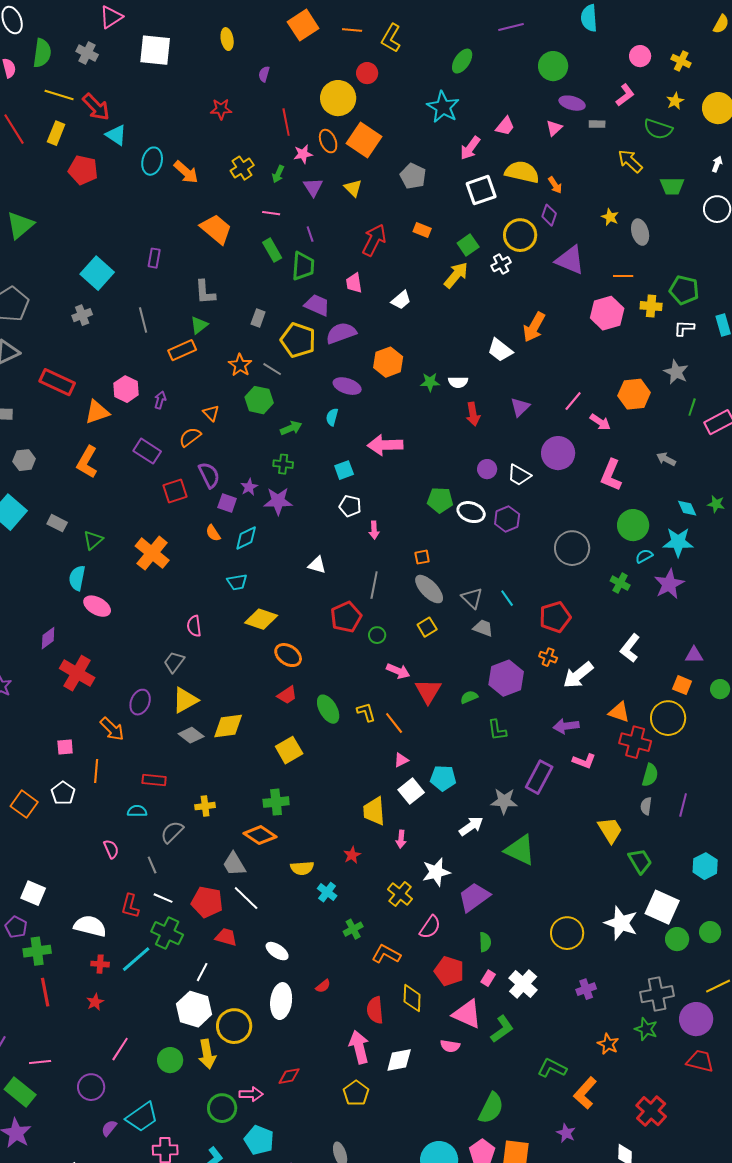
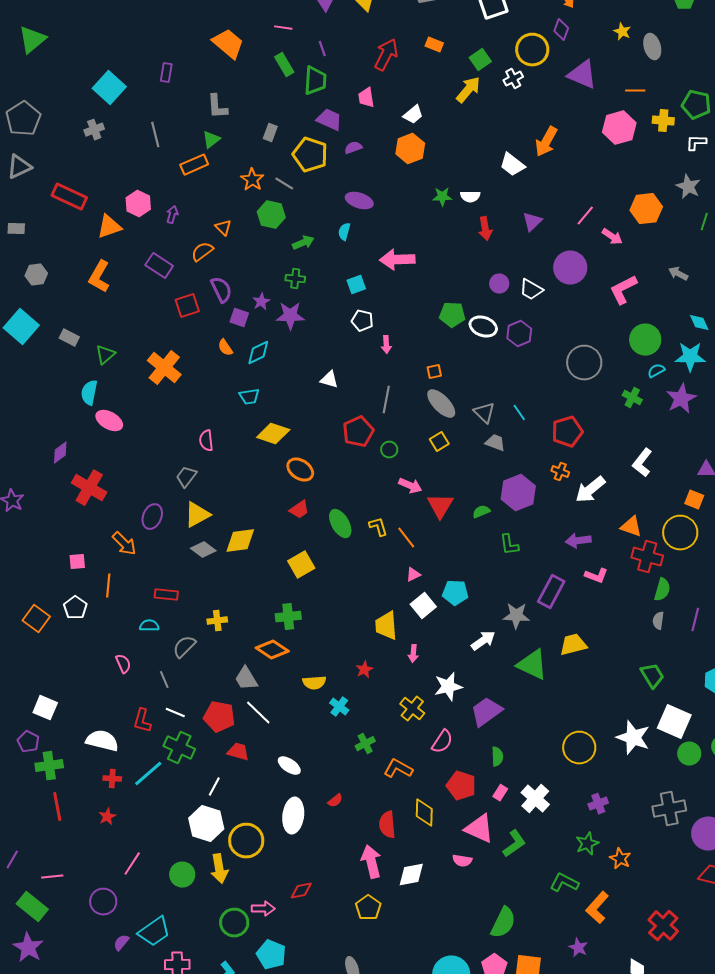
purple semicircle: (341, 333) -> (353, 148), size x0.6
orange hexagon: (388, 362) -> (410, 149), moved
pink L-shape: (611, 475) -> (623, 290), turned 40
yellow trapezoid: (610, 830) -> (573, 645), moved, turned -72
green star: (646, 1029) -> (587, 844), moved, turned 30

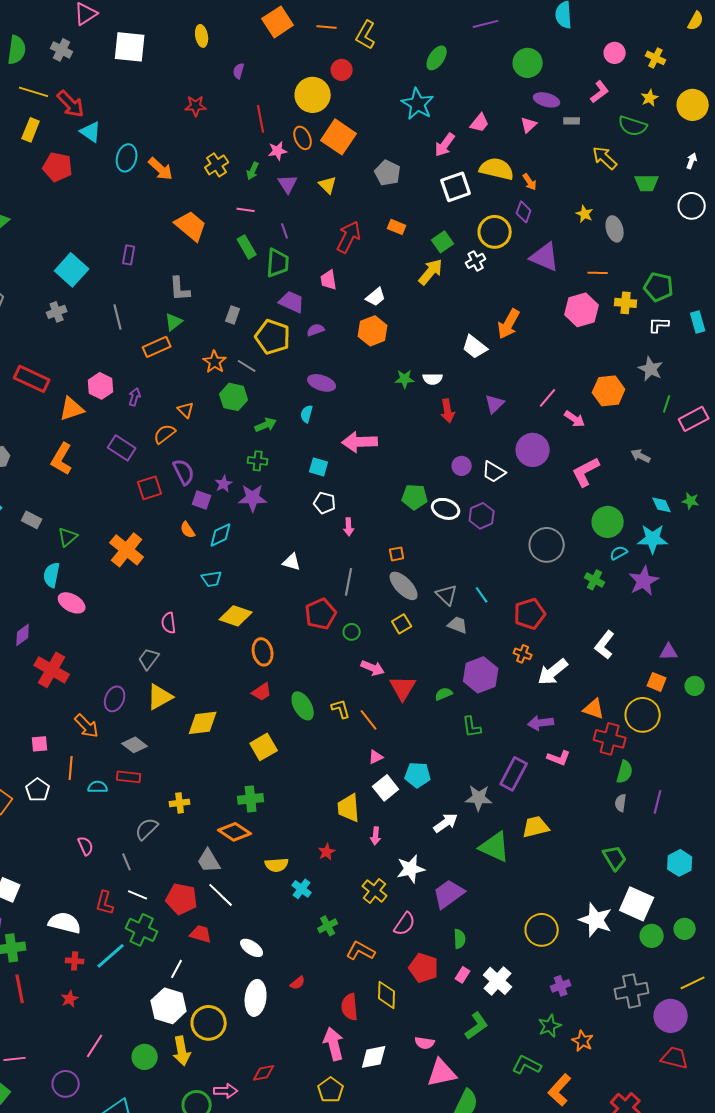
cyan square: (356, 285) -> (319, 467), turned 36
orange ellipse: (300, 470) -> (263, 652), turned 44
gray diamond: (203, 550) -> (135, 745), moved
cyan semicircle: (149, 626) -> (98, 787), moved
pink triangle: (479, 829) -> (442, 1073), moved, turned -36

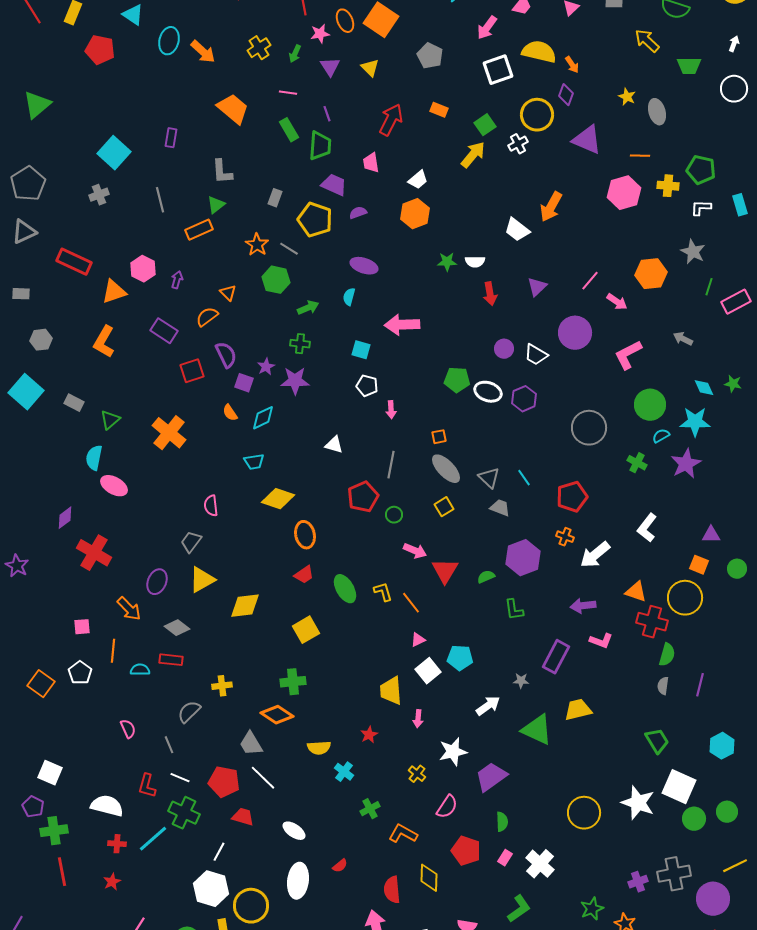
gray star: (479, 798) -> (521, 681), size x0.6
yellow cross: (375, 891) -> (417, 774), size x0.7
purple cross: (561, 986) -> (638, 882), moved

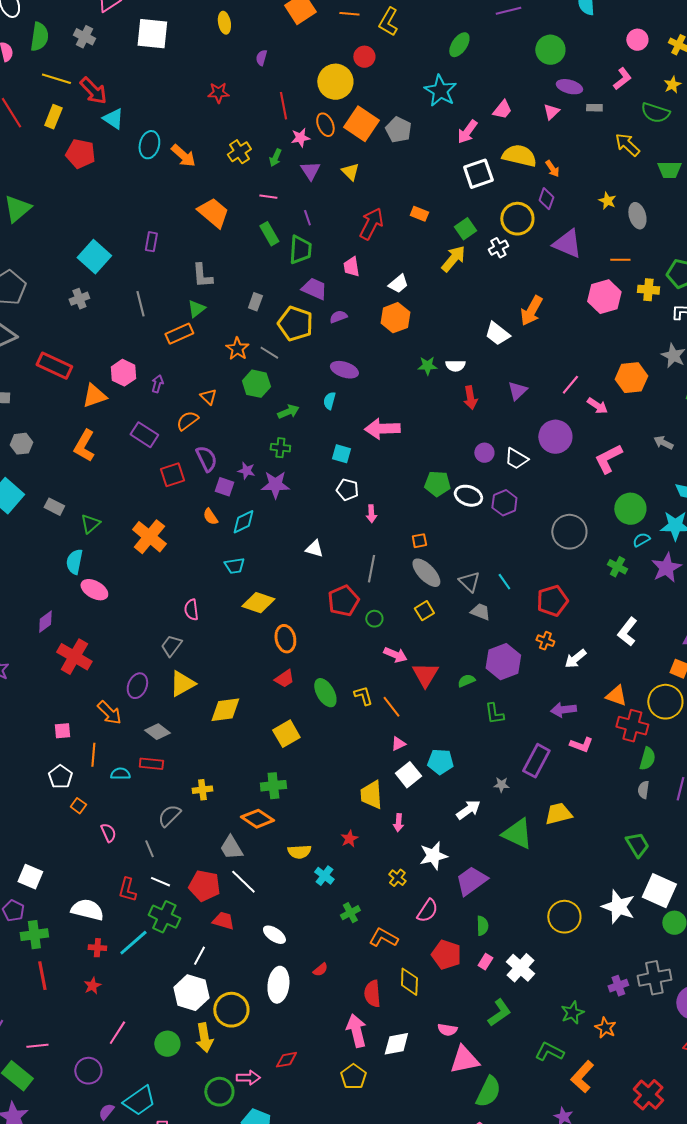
gray pentagon: (430, 56) -> (398, 130), moved
purple star: (266, 367) -> (246, 471), turned -30
white arrow: (595, 555) -> (575, 659), size x0.7
orange square: (41, 684) -> (78, 806), moved, size x0.6

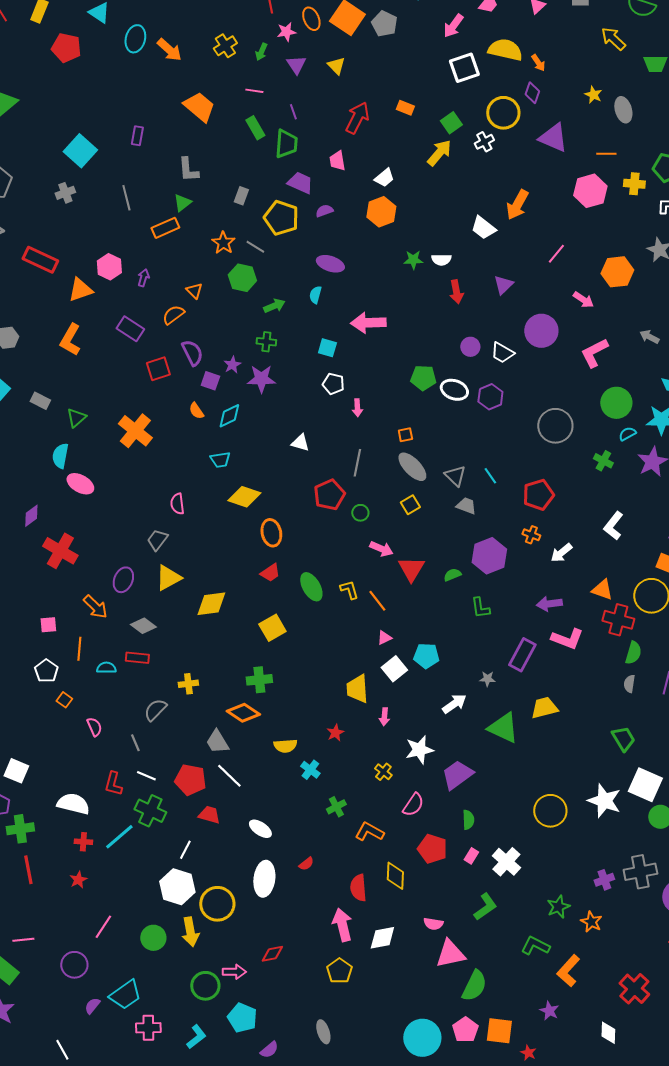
pink line: (570, 385) -> (556, 254), moved
purple star: (246, 471) -> (232, 365), turned 30
pink L-shape: (581, 745) -> (567, 639), size x1.4

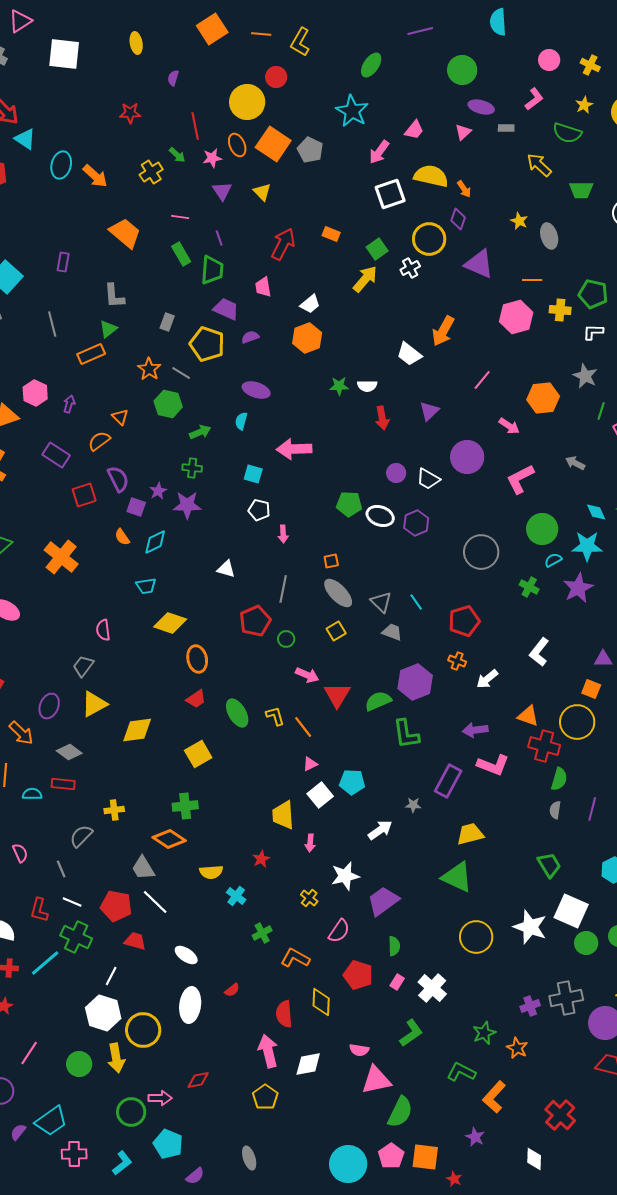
green arrow: (261, 52) -> (177, 155), moved, turned -72
green semicircle: (452, 575) -> (378, 701), size x1.5
green L-shape: (480, 608) -> (406, 734), size x1.4
green triangle: (503, 728) -> (457, 877), moved

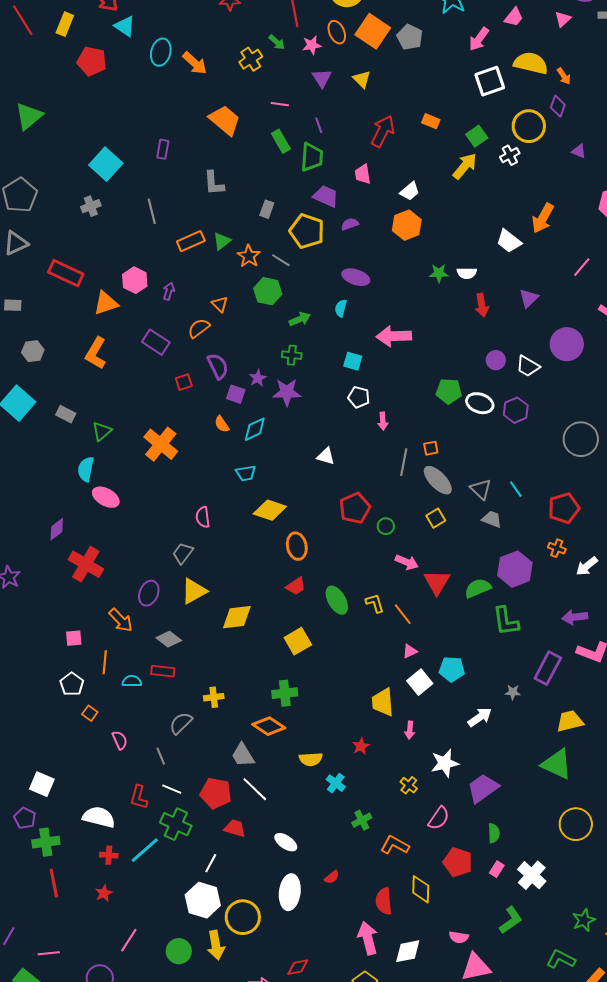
purple triangle: (479, 264) -> (579, 151), size x0.5
green triangle: (108, 329) -> (222, 241), moved
red square: (84, 495) -> (184, 382), size x0.7
gray line: (283, 589) -> (404, 462), moved

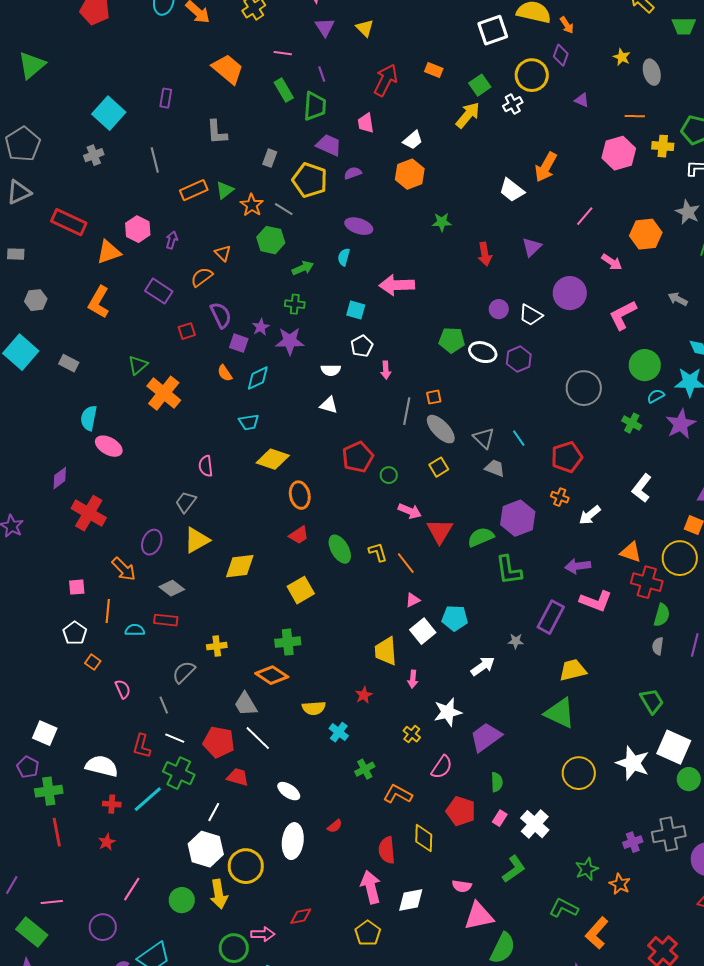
white semicircle: (467, 273) -> (331, 370), moved
white pentagon: (359, 397) -> (362, 346), turned 30
green triangle: (102, 431) -> (138, 365), moved

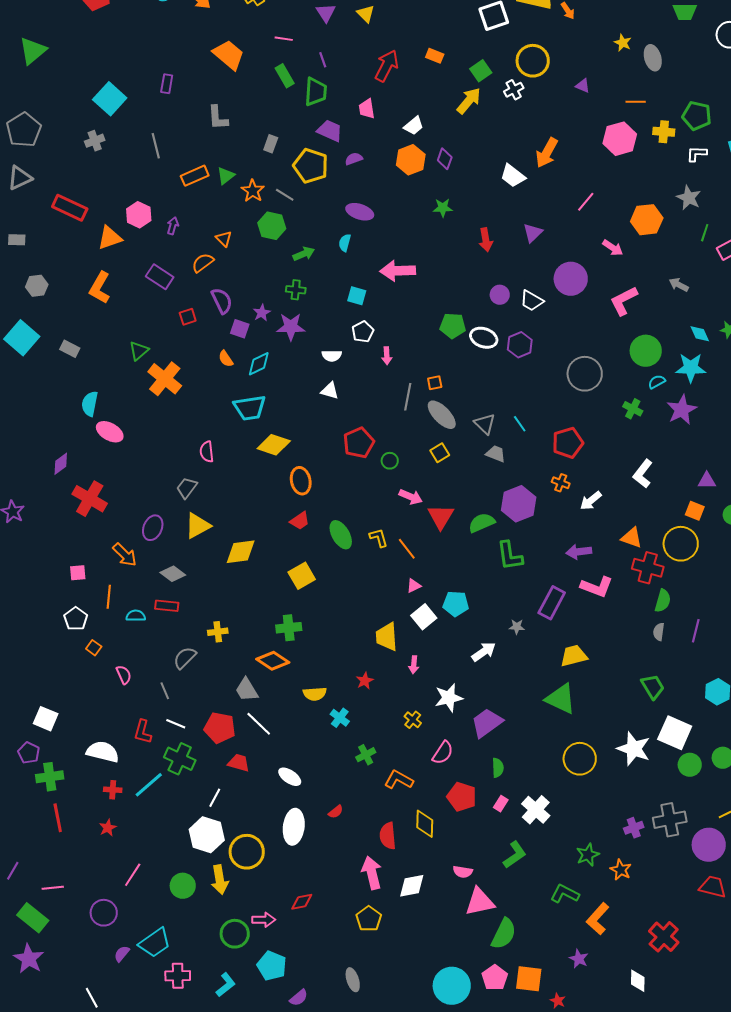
purple diamond: (561, 55) -> (445, 159), moved
cyan trapezoid: (249, 422) -> (250, 408), size x1.6

